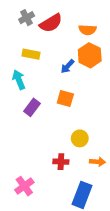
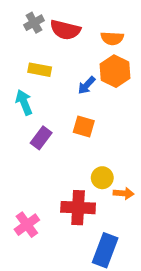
red semicircle: (51, 23) -> (65, 30), turned 45
red cross: (61, 162) -> (78, 208), size x1.6
orange arrow: (97, 162) -> (124, 193), moved
pink cross: (24, 186) -> (27, 225), moved

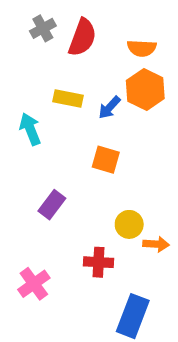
red semicircle: (65, 30) -> (82, 37), turned -84
yellow rectangle: (40, 70) -> (68, 99), moved
purple rectangle: (41, 138) -> (52, 205), moved
red cross: (78, 208) -> (99, 262), size x0.7

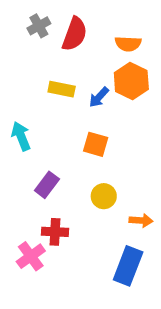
cyan arrow: (30, 129) -> (21, 136), moved
yellow circle: (129, 224) -> (104, 196), moved
red cross: (99, 262) -> (55, 232), moved
blue rectangle: (133, 316) -> (128, 266), moved

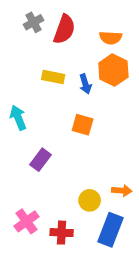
blue arrow: (99, 97) -> (85, 84), turned -60
yellow circle: (104, 196) -> (90, 200), moved
red cross: (55, 232) -> (62, 233), moved

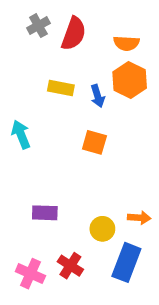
purple rectangle: (41, 160) -> (45, 213), moved, turned 55
pink cross: (26, 221) -> (30, 274), moved, turned -30
red cross: (62, 233) -> (70, 266), turned 30

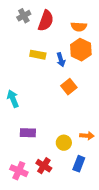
cyan arrow: (21, 134) -> (13, 99), moved
orange square: (94, 142) -> (69, 87), moved, turned 35
blue rectangle: (126, 262) -> (79, 164), size x0.7

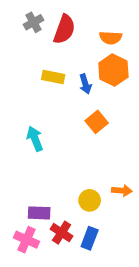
cyan arrow: (13, 99) -> (35, 139), moved
purple rectangle: (28, 133) -> (39, 213), moved
blue rectangle: (79, 164) -> (90, 238), moved

